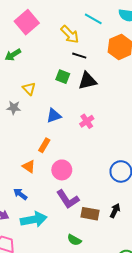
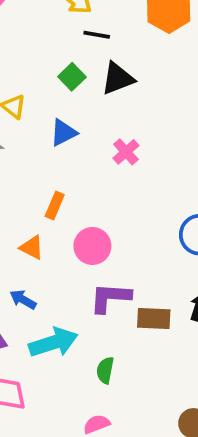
green square: (63, 77) -> (72, 77), turned 32
blue triangle: (54, 116) -> (63, 133), moved
purple L-shape: (68, 199) -> (110, 298), turned 135
green semicircle: (74, 240) -> (105, 370), moved, turned 80

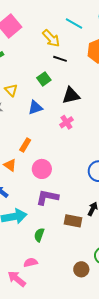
black triangle: (118, 78) -> (71, 95), moved
brown rectangle: (154, 318) -> (73, 221), moved

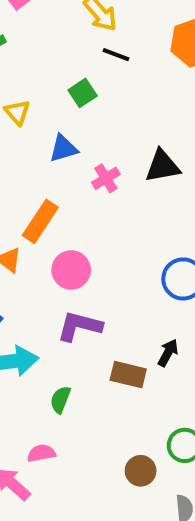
black triangle: (71, 95) -> (163, 166), moved
pink cross: (66, 122) -> (106, 178), moved
orange rectangle: (25, 145) -> (40, 221), size x1.5

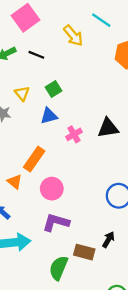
black line: (116, 55) -> (36, 55), moved
green square: (83, 93) -> (53, 89), moved
green semicircle: (60, 400) -> (59, 268), moved, size x1.5

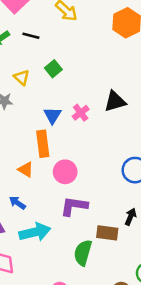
blue triangle: (49, 116) -> (52, 115), moved, turned -36
orange rectangle: (34, 159) -> (43, 144), turned -35

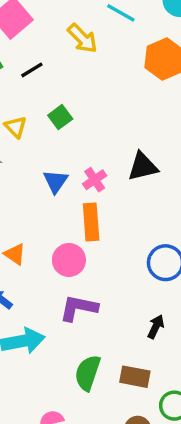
black line: (31, 36) -> (32, 70), turned -49
orange rectangle: (43, 144) -> (91, 222), moved
brown rectangle: (107, 233) -> (135, 377), moved

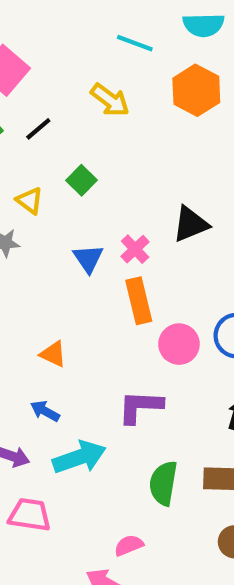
yellow arrow: (82, 38) -> (110, 100), moved
pink circle: (69, 260) -> (179, 344), moved

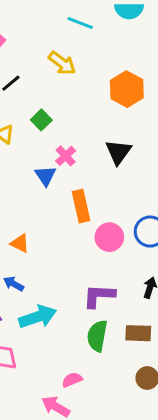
orange hexagon: (196, 90) -> (127, 89), moved
black triangle: (191, 224) -> (118, 152), turned -32
pink cross: (135, 249) -> (66, 156), moved
purple L-shape: (140, 407) -> (99, 296), moved

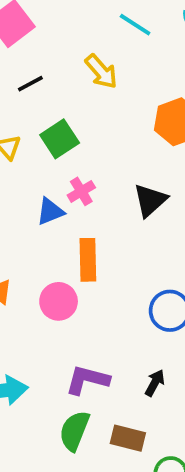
green square: (41, 120) -> (60, 139), size x1.4
blue triangle: (45, 176) -> (50, 211), turned 30
pink circle: (109, 237) -> (59, 301), moved

